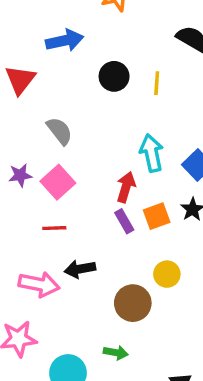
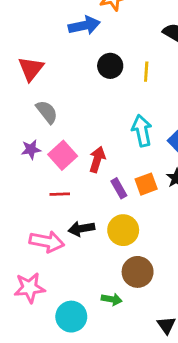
blue arrow: (65, 41) -> (84, 25), moved
gray semicircle: (59, 131) -> (47, 112), moved
red arrow: (126, 187) -> (97, 160), moved
yellow circle: (167, 274) -> (123, 230), moved, size x1.4
brown circle: (133, 303) -> (138, 272), moved

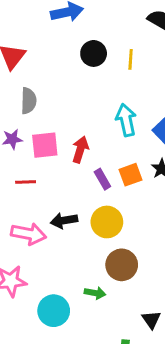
gray semicircle: (47, 112) -> (29, 101), turned 40
pink square: (63, 155) -> (45, 145), turned 36
red line: (60, 194) -> (26, 182), moved

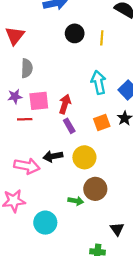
purple rectangle: (102, 179) -> (69, 126), moved
red line: (26, 182) -> (25, 119), moved
green arrow: (95, 293) -> (76, 201), moved

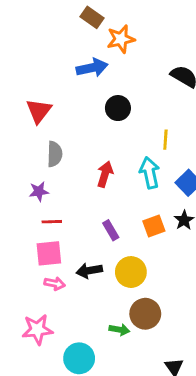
yellow line: (102, 38) -> (165, 140), moved
pink square: (39, 101) -> (49, 253), moved
red arrow: (65, 104) -> (105, 174), moved
pink arrow: (27, 166) -> (55, 284), size x0.6

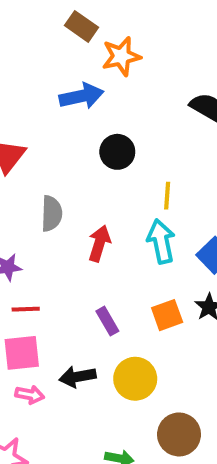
yellow line: (165, 140) -> (167, 196), moved
gray semicircle: (55, 154) -> (52, 214), moved
brown circle: (145, 314) -> (179, 434), moved

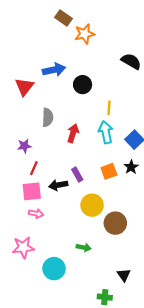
blue arrow: (81, 96) -> (54, 70), moved
red line: (26, 309) -> (34, 168), turned -64
black arrow: (77, 377) -> (58, 185), moved
brown circle: (179, 434) -> (115, 223), moved

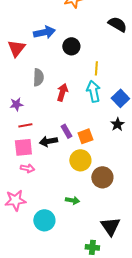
red line: (34, 168) -> (25, 125), turned 56
orange square: (109, 171) -> (85, 136), moved
black triangle: (124, 275) -> (110, 226), size x1.5

